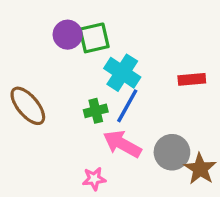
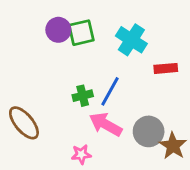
cyan cross: (122, 73) -> (131, 40), moved
brown ellipse: (28, 106) -> (24, 123), moved

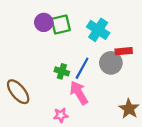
green cross: (83, 96) -> (62, 71), turned 32
pink arrow: (106, 124) -> (79, 93), turned 30
gray circle: (149, 131) -> (111, 63), moved

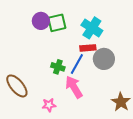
red rectangle: (124, 51) -> (88, 48), moved
pink star: (61, 115) -> (49, 105), moved

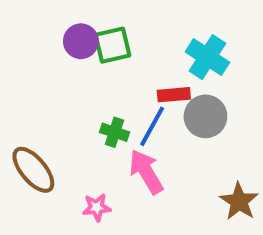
cyan cross: (92, 28) -> (207, 57), moved

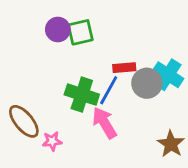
cyan cross: (207, 57) -> (168, 75), moved
green cross: (114, 132) -> (82, 95), size x1.6
pink star: (97, 207) -> (52, 141), moved

